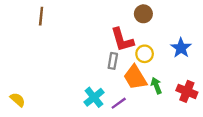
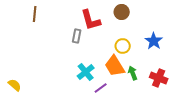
red L-shape: (122, 40) -> (91, 20), moved
gray rectangle: (113, 61) -> (77, 36), moved
cyan cross: (94, 97) -> (86, 72), moved

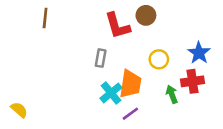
brown circle: (122, 12) -> (146, 15), moved
gray rectangle: (77, 36) -> (101, 58), moved
orange trapezoid: (115, 66) -> (130, 84), moved, turned -140
red cross: (159, 78) -> (192, 81), moved, turned -30

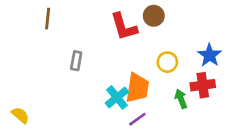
gray rectangle: (101, 58) -> (76, 61), moved

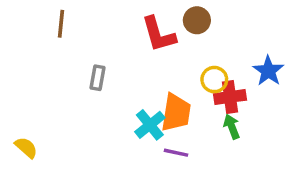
red cross: (203, 85) -> (230, 97), moved
purple line: (137, 119) -> (176, 153), turned 48

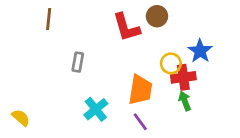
blue star: (268, 71) -> (200, 51), moved
cyan cross: (150, 125) -> (96, 109), moved
purple line: (176, 153) -> (140, 122), turned 42

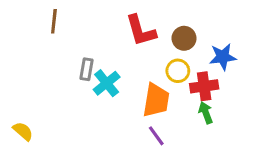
brown circle: (157, 16) -> (184, 38), moved
blue star: (200, 51) -> (223, 57), turned 30
yellow circle: (171, 63) -> (178, 71), moved
cyan cross: (96, 109) -> (107, 83), moved

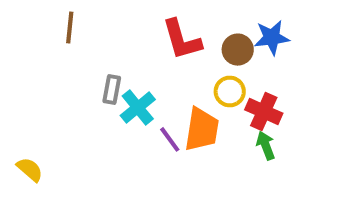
blue star: (223, 57) -> (272, 38), moved
red cross: (204, 86) -> (264, 111), turned 32
purple line: (156, 136) -> (170, 139), moved

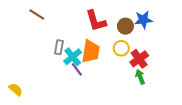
brown line: (70, 28) -> (37, 15), turned -63
red cross: (264, 111) -> (139, 59), turned 30
orange trapezoid: (202, 129) -> (91, 51), moved
purple line: (170, 139) -> (77, 69), moved

